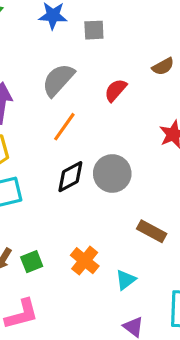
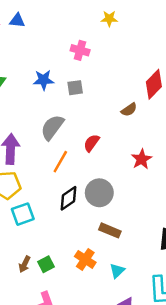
red semicircle: (116, 90) -> (92, 143), moved
brown rectangle: (152, 231) -> (110, 230), moved

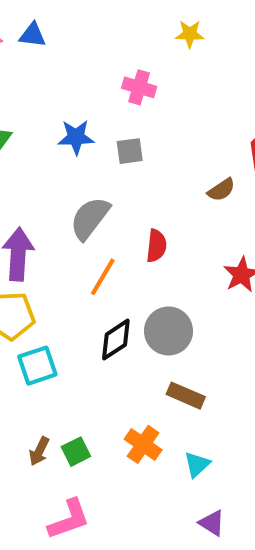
red semicircle: (92, 143) -> (156, 246), turned 150

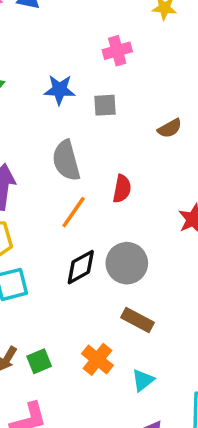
pink cross: (139, 87) -> (117, 51), turned -36
brown semicircle: (221, 190) -> (170, 128), moved
gray semicircle: (90, 218) -> (66, 161), turned -57

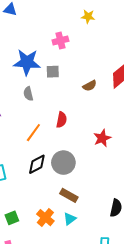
blue star: (59, 90) -> (27, 62), size x1.5
gray semicircle: (66, 161) -> (28, 94), moved, size x0.6
cyan triangle: (143, 380) -> (70, 219), moved

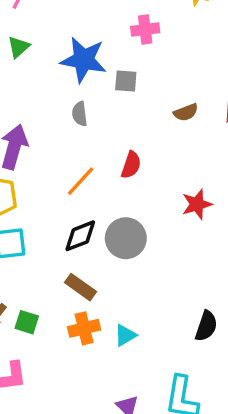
brown rectangle: (69, 195) -> (80, 287), moved
green square: (12, 218) -> (27, 322), turned 32
orange cross: (45, 218) -> (84, 328), turned 30

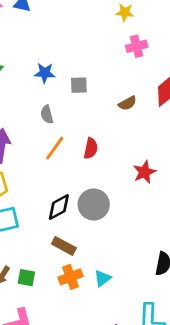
pink cross: (145, 30) -> (137, 46), moved
blue star: (84, 60) -> (45, 73), size x0.6
orange line: (81, 181) -> (55, 148), moved

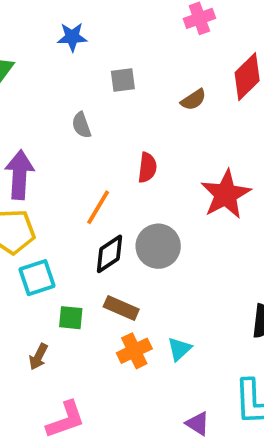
blue star: (45, 73) -> (72, 37), moved
orange line: (55, 148) -> (98, 207), moved
red star: (144, 172) -> (226, 194), size x1.5
green square: (26, 278) -> (71, 318), moved

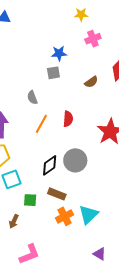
blue star: (72, 37) -> (59, 53), moved
orange line: (98, 207) -> (41, 124), moved
cyan triangle: (179, 349) -> (88, 215), size x1.5

